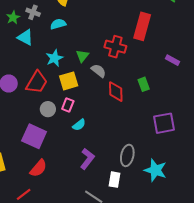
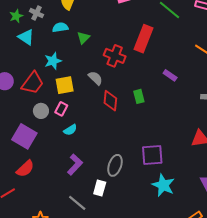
green triangle: (82, 56) -> (83, 38), moved
purple square: (164, 123) -> (152, 155), moved
cyan star: (155, 170) -> (163, 185), moved

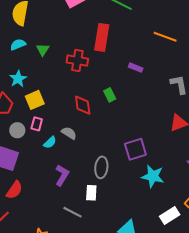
gray semicircle: (95, 78) -> (69, 133), moved

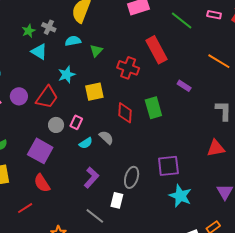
red rectangle: (102, 37) -> (156, 50), turned -48
green rectangle: (110, 95) -> (153, 108), size x1.5
yellow square: (35, 100) -> (94, 92), moved
red semicircle: (14, 190) -> (42, 183), turned 102

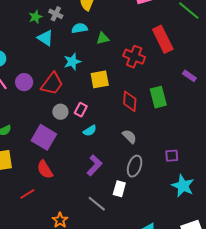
green triangle: (96, 51) -> (103, 38), turned 32
gray semicircle: (106, 138) -> (129, 136), moved
purple square: (168, 166) -> (172, 156), size x0.6

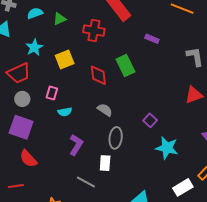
red trapezoid: (52, 84) -> (19, 73), turned 40
gray circle: (60, 112) -> (22, 99), moved
cyan semicircle: (90, 131) -> (65, 112), turned 32
purple square: (172, 156) -> (150, 120), turned -32
red line: (27, 194) -> (16, 186), turned 35

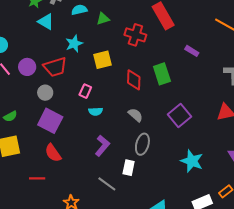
gray circle: (22, 99) -> (45, 93), moved
purple square: (150, 120) -> (179, 116), moved, size x1.6

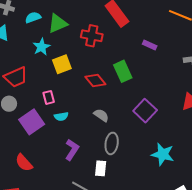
green triangle: (103, 19) -> (58, 23), size x1.5
cyan star: (74, 44) -> (41, 47), moved
red diamond: (134, 80) -> (95, 81), turned -35
pink rectangle: (85, 91) -> (49, 97), turned -32
purple square: (50, 121) -> (32, 122), moved, turned 35

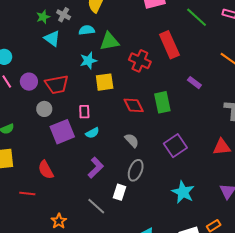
cyan semicircle: (61, 116) -> (92, 133), turned -32

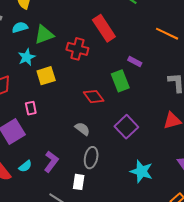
green rectangle: (162, 102) -> (120, 81), moved
red diamond: (134, 105) -> (94, 97), moved
cyan semicircle: (92, 133) -> (25, 166), moved

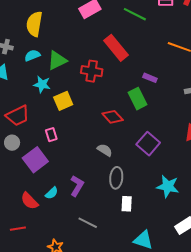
cyan star: (27, 57) -> (42, 84), turned -30
white rectangle: (79, 182) -> (127, 204), moved

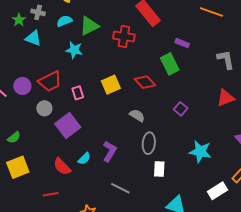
yellow square: (63, 101) -> (111, 85), moved
pink rectangle: (51, 135) -> (78, 93), moved
purple square: (148, 144) -> (181, 109), size x0.6

